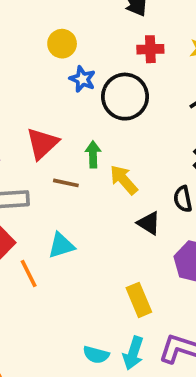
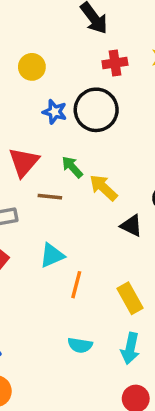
blue star: (82, 79) -> (55, 112), moved
green arrow: (93, 154) -> (72, 167), turned -35
orange line: (29, 274) -> (76, 285), moved, turned 48
cyan semicircle: (96, 355) -> (80, 345), moved

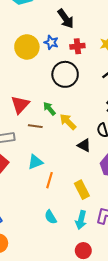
yellow circle: (32, 67) -> (27, 47), size x1.5
blue star: (55, 112) -> (51, 42), moved
cyan semicircle: (80, 345) -> (51, 217), turned 48

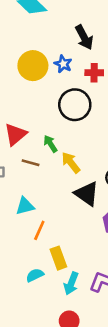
black triangle: (84, 145) -> (87, 194), size x1.5
yellow rectangle: (82, 190) -> (58, 258), moved
cyan semicircle: (51, 217) -> (35, 275), turned 88

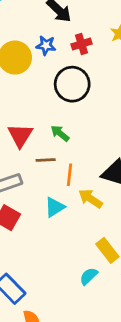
yellow arrow: (71, 163) -> (91, 199), moved
orange line: (39, 230) -> (70, 175), moved

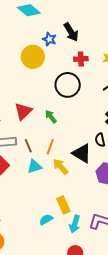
blue star: (46, 45) -> (49, 39), moved
brown line: (46, 160) -> (28, 146), moved, turned 56

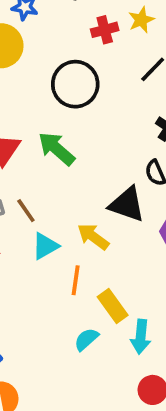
red cross: (81, 59) -> (105, 30), moved
green arrow: (51, 117) -> (56, 149), size x1.5
orange line: (50, 147) -> (76, 280), moved

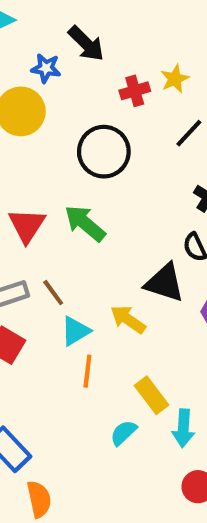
orange line: (76, 280) -> (87, 371), moved

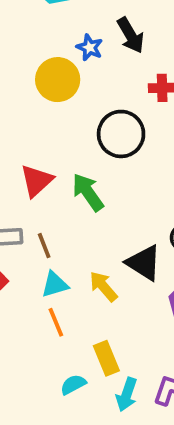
orange line: (87, 371) -> (56, 322), turned -44

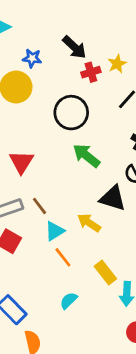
black arrow: (131, 35) -> (74, 47), moved
green arrow: (88, 192) -> (86, 156), moved
cyan semicircle: (73, 385) -> (69, 301), moved

